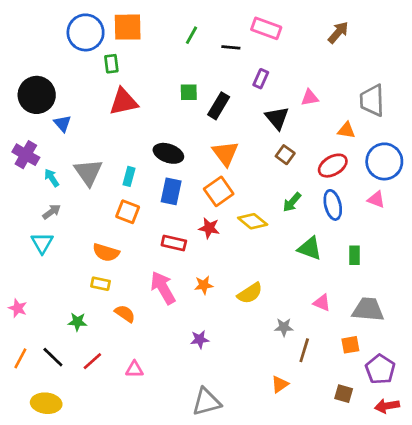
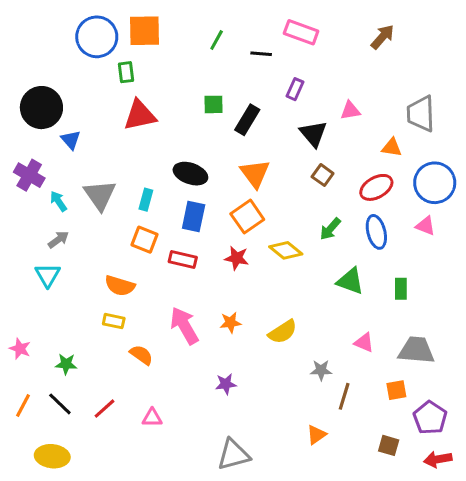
red rectangle: (174, 243) -> (183, 260), moved
green star: (77, 322) -> (66, 364), moved

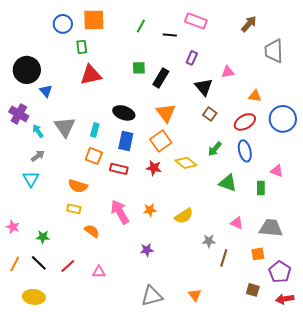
blue circle: (97, 37) -> (63, 24), size x0.7
gray trapezoid: (421, 114) -> (274, 51), moved
pink triangle: (426, 226) -> (277, 171), moved
orange triangle: (316, 435) -> (195, 295), moved, turned -32

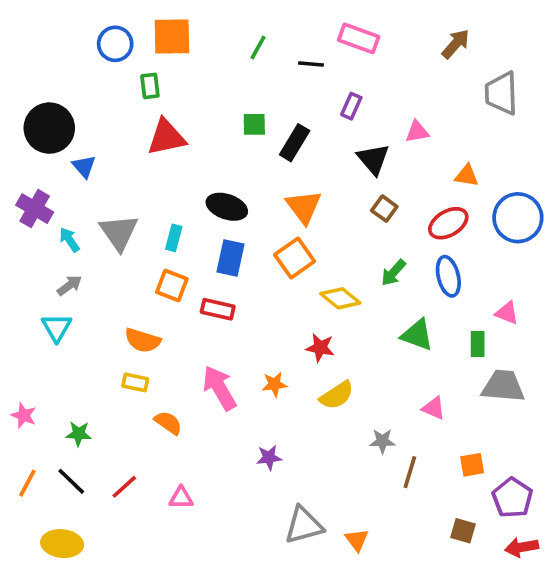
red star: (154, 168) -> (320, 348), moved
gray trapezoid: (271, 228) -> (503, 386), moved
gray triangle: (152, 296) -> (304, 525), moved

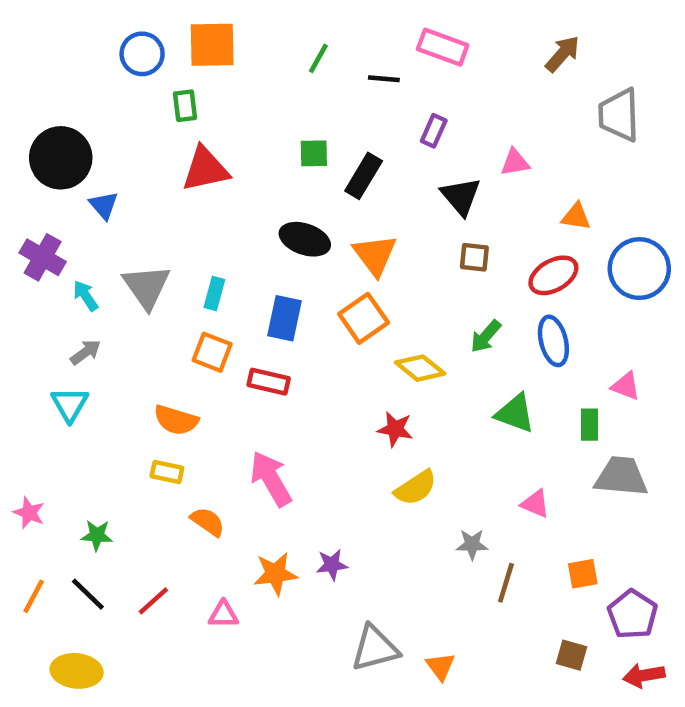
black ellipse: (227, 207) -> (305, 239), moved
brown square: (384, 209) -> (474, 257), turned -30
orange star: (274, 384) -> (275, 574), moved, size x1.4

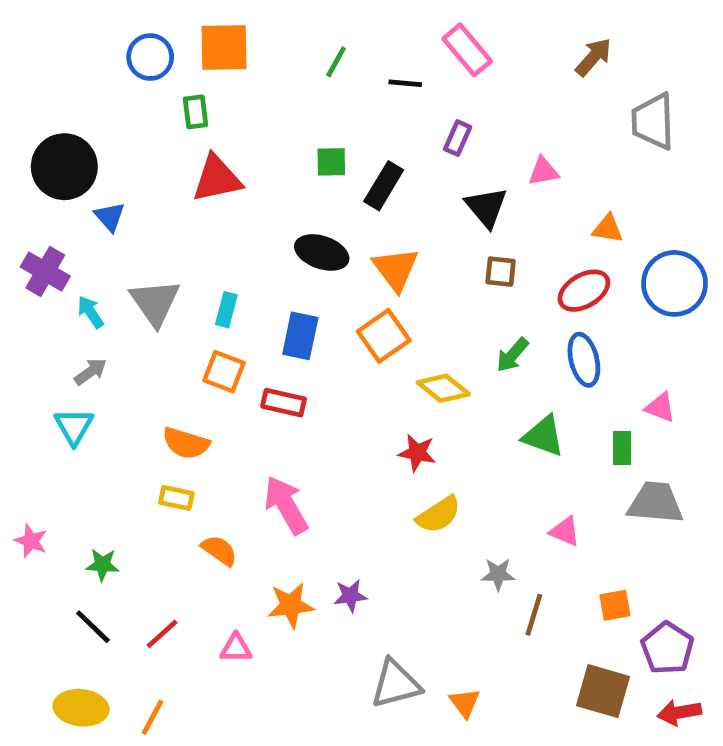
pink rectangle: (443, 47) -> (467, 50), turned 30
orange line: (34, 596) -> (153, 717), moved
brown square: (572, 655) -> (603, 691), size x1.6

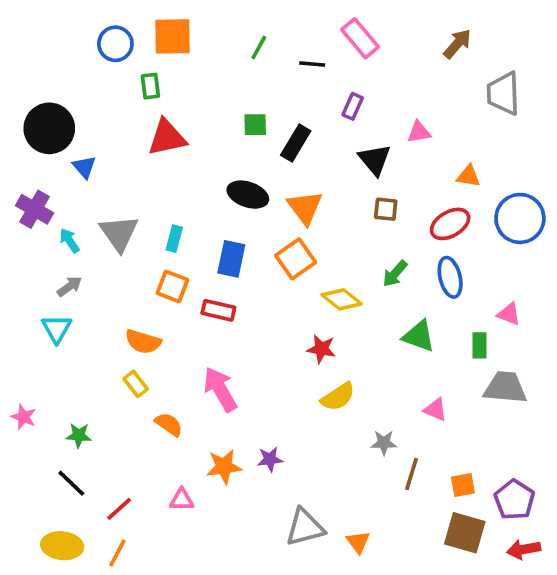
yellow rectangle: (176, 498) -> (136, 384), turned 40
orange square: (615, 605) -> (463, 485), moved
red line: (162, 634) -> (119, 509), moved

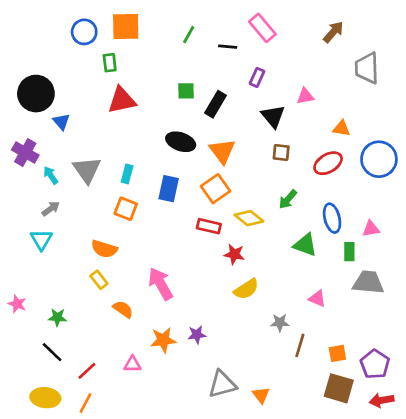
blue ellipse: (450, 277) -> (332, 218), moved
red rectangle: (218, 310) -> (209, 226), moved
pink triangle: (509, 314) -> (371, 229), turned -30

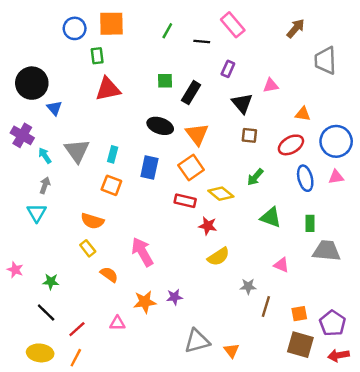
gray arrow: (51, 209) -> (45, 185), turned -35
blue ellipse: (332, 218) -> (305, 178), moved
pink triangle: (371, 229) -> (336, 177), moved

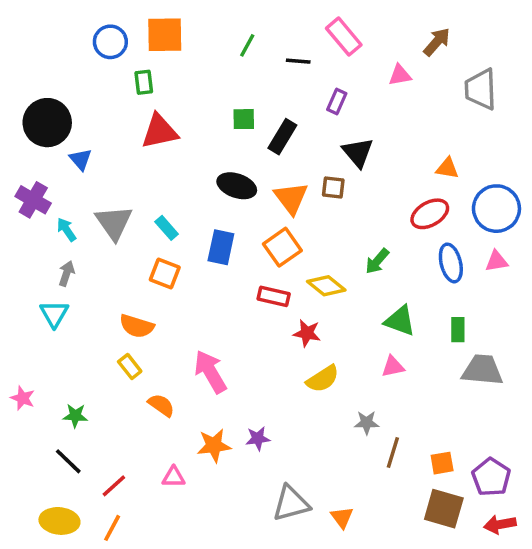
pink triangle: (271, 85) -> (400, 75), moved
brown square: (249, 135) -> (333, 188), moved
cyan rectangle: (113, 154) -> (167, 228), turned -56
pink triangle: (281, 265) -> (393, 367), moved, turned -35

